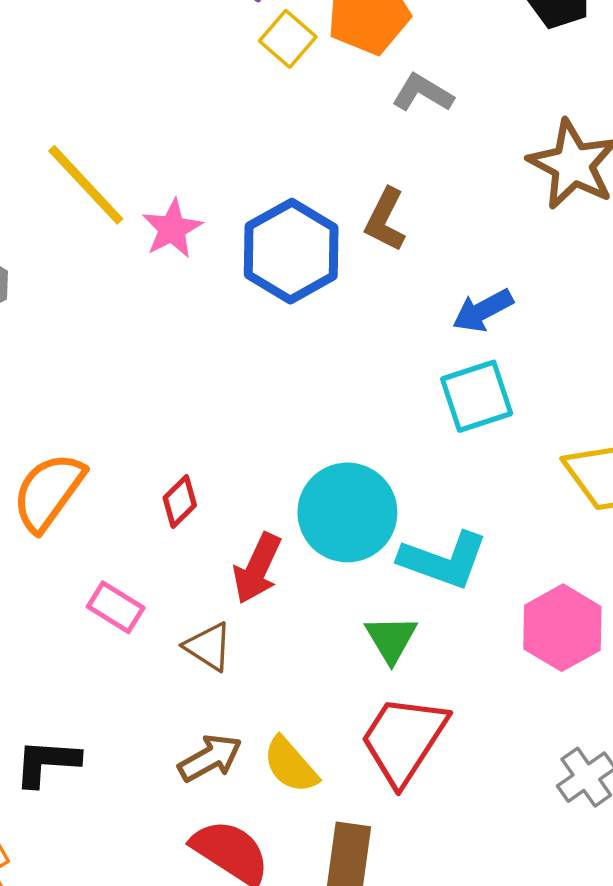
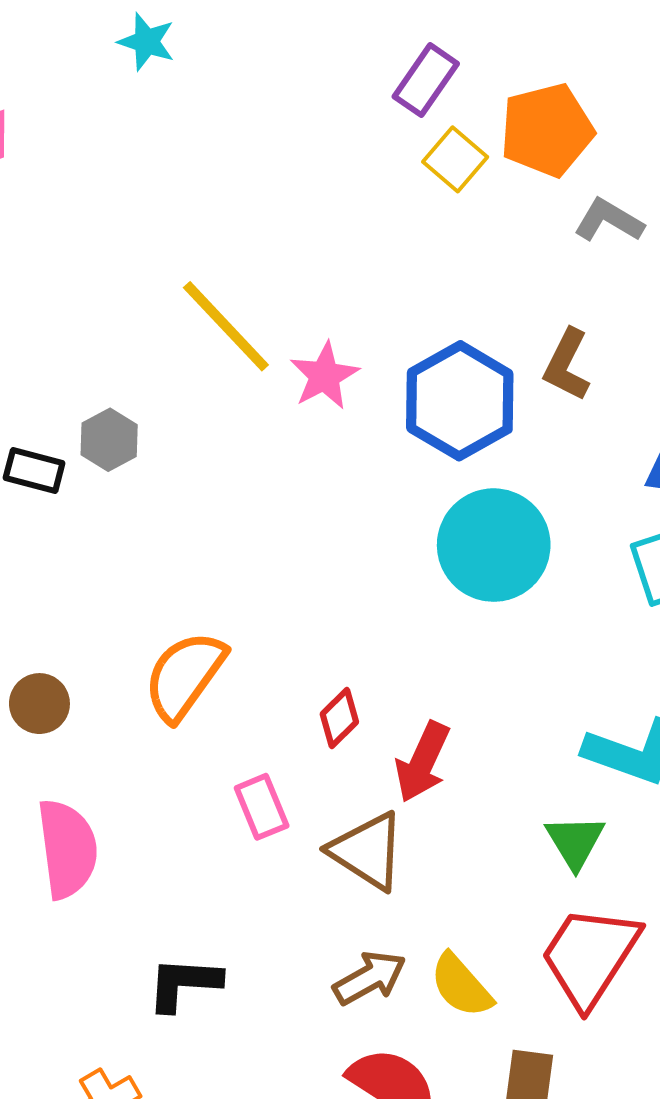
red diamond: (180, 501) -> (339, 718), moved
cyan circle: (347, 512) -> (494, 545), moved
pink rectangle: (116, 607) -> (262, 807), turned 36
brown triangle: (208, 647) -> (367, 851), size x1.4

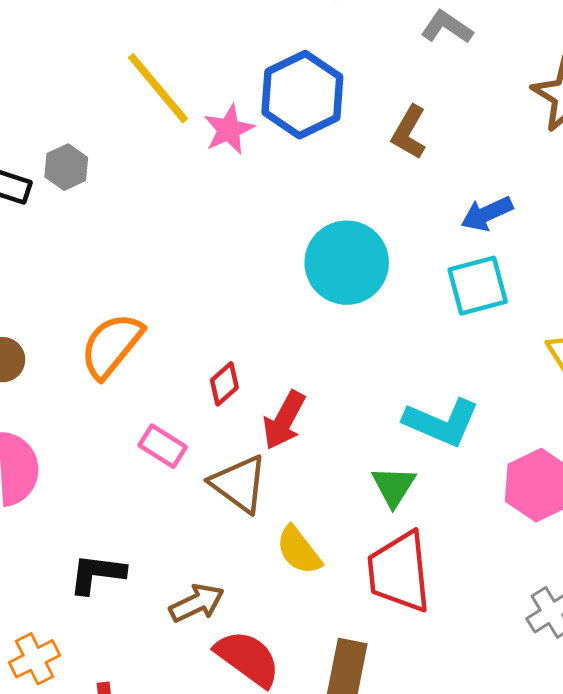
blue hexagon: (460, 401) -> (302, 95), moved
pink rectangle: (262, 807) -> (163, 446), turned -39
red trapezoid: (590, 956) -> (399, 572), turned -42
brown arrow: (370, 978) -> (197, 603), moved
yellow semicircle: (461, 985) -> (299, 550), moved

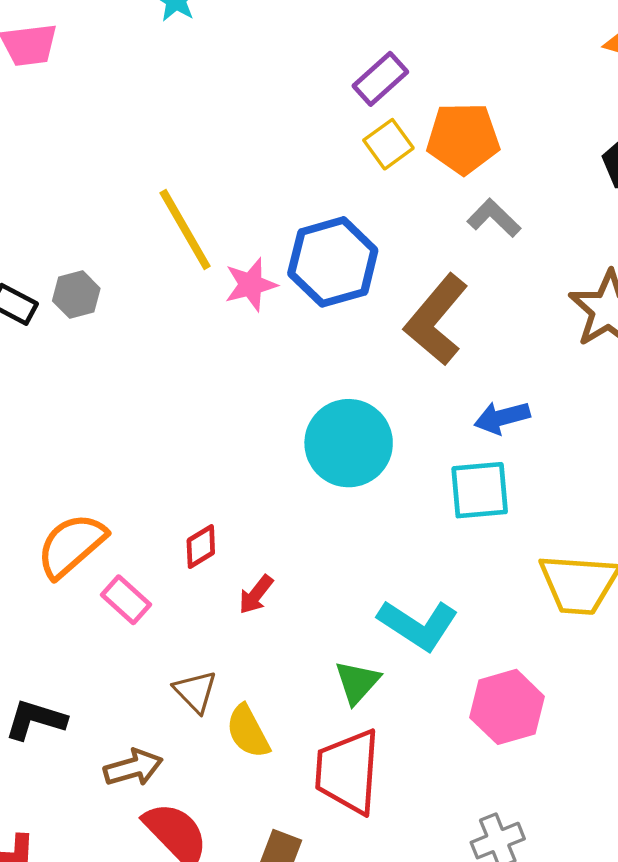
brown L-shape: (409, 132) -> (436, 320), size x1.6
orange semicircle: (112, 346) -> (71, 545), moved
red arrow: (284, 420) -> (256, 595), size x0.7
brown triangle: (239, 484) -> (195, 691), moved, size x0.7

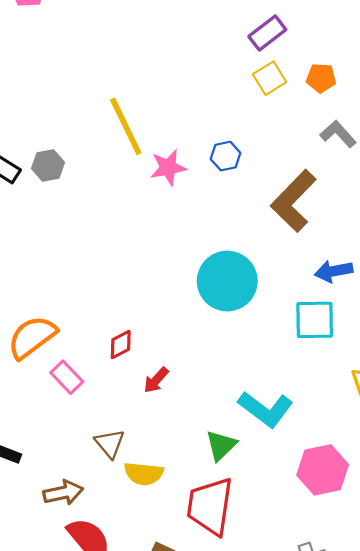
orange pentagon: (463, 138) -> (321, 78), size x0.6
blue hexagon: (333, 262) -> (226, 156), size x0.5
yellow semicircle: (248, 731) -> (144, 474), turned -60

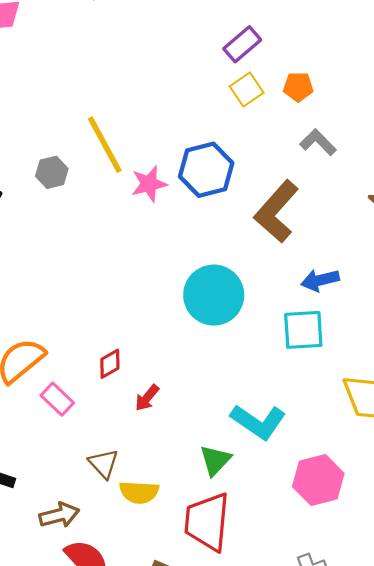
blue hexagon: (226, 156) -> (206, 170), size x1.8
gray hexagon: (48, 165) -> (52, 172), moved

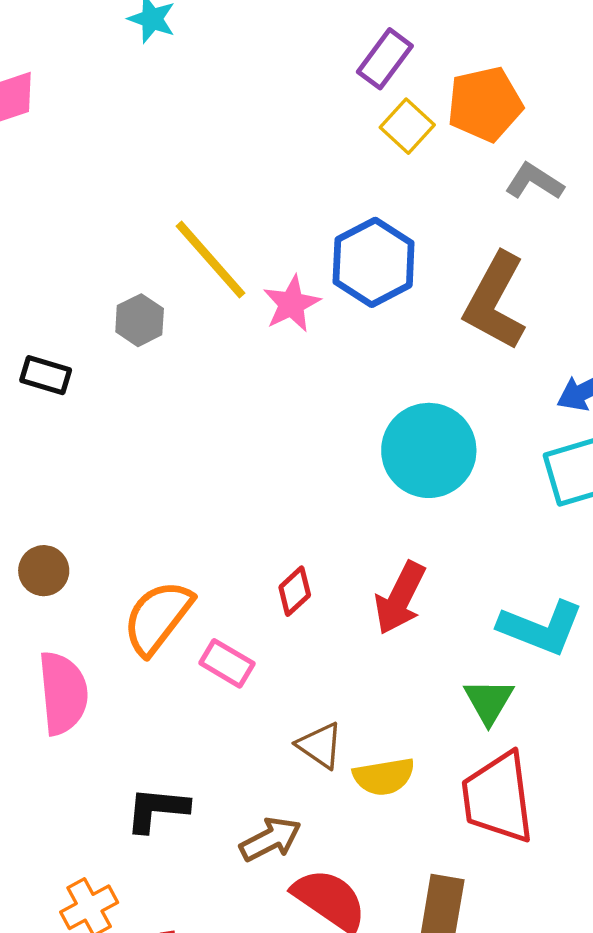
orange pentagon: (298, 87) -> (485, 104), size x1.6
red arrow: (147, 398) -> (400, 598), moved, size x1.6

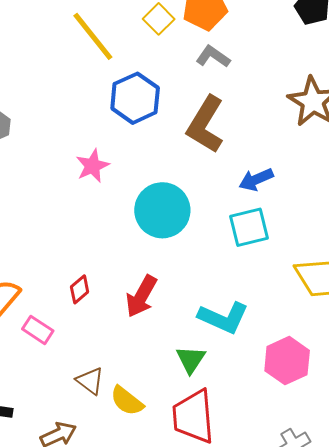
gray L-shape: (534, 182) -> (213, 57), moved
yellow line: (211, 260) -> (93, 36), moved
pink star: (292, 304) -> (92, 166), moved
yellow semicircle: (384, 776) -> (127, 401), turned 45

